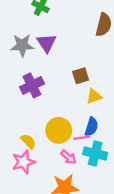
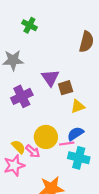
purple triangle: (47, 43) -> (50, 78), moved
blue semicircle: (92, 127) -> (75, 134), turned -140
pink arrow: (68, 157) -> (33, 151), moved

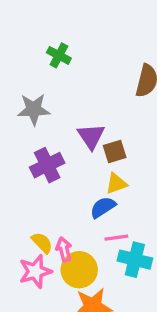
yellow triangle: (78, 106) -> (116, 184), moved
blue semicircle: (75, 134) -> (103, 207), moved
yellow circle: (46, 137) -> (79, 270), moved
pink arrow: (33, 151) -> (64, 249), turned -144

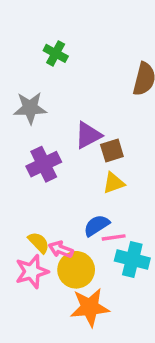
purple triangle: (91, 136) -> (88, 135), turned 36
blue semicircle: (103, 207) -> (97, 225), moved
pink arrow: (64, 249) -> (61, 249), turned -55

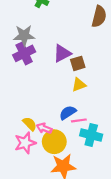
purple cross: (44, 164) -> (24, 53), moved

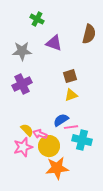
purple cross: (24, 53) -> (22, 84), moved
purple triangle: (62, 53) -> (54, 43), moved, turned 48

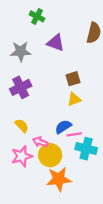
yellow semicircle: (27, 130) -> (22, 126), moved

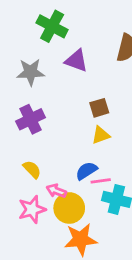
green cross: (37, 16) -> (52, 26), size x1.5

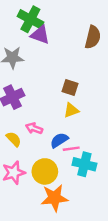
purple triangle: (76, 61) -> (40, 35), moved
brown square: (99, 108) -> (70, 88), turned 35
pink arrow: (56, 191) -> (34, 128), moved

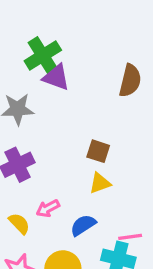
green cross: (30, 19) -> (43, 55), turned 30
pink arrow: (34, 128) -> (48, 208), turned -49
pink line: (71, 149) -> (130, 237), moved

